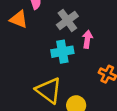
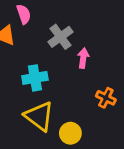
cyan cross: (62, 52) -> (35, 78), moved

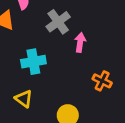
yellow triangle: (39, 116) -> (24, 99), moved, size x0.6

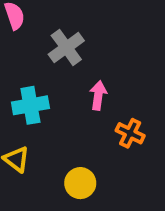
pink arrow: (80, 42) -> (98, 95), moved

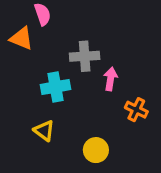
gray cross: (66, 48) -> (85, 56), moved, turned 32

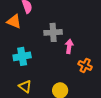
cyan cross: (55, 87) -> (22, 56), moved
yellow triangle: (44, 131) -> (25, 86), moved

